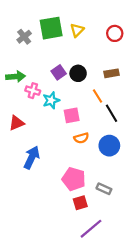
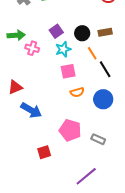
black circle: (78, 73) -> (82, 33), moved
cyan star: (51, 100) -> (63, 49), moved
red triangle: (17, 123) -> (15, 87), moved
blue arrow: (32, 157) -> (31, 110), turned 95
red square: (80, 203) -> (44, 152), moved

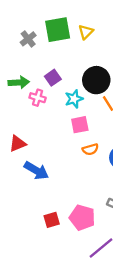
purple square: (56, 31) -> (53, 78), moved
black circle: (82, 33) -> (96, 80), size x1.5
pink pentagon: (70, 130) -> (82, 217), moved

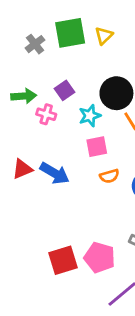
blue arrow: (36, 171) -> (55, 173), moved
red square: (52, 220) -> (63, 260), size x1.5

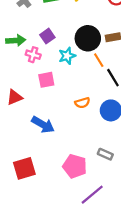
pink square: (97, 147) -> (46, 80), moved
blue arrow: (55, 173) -> (43, 125), moved
red square: (63, 260) -> (24, 168), moved

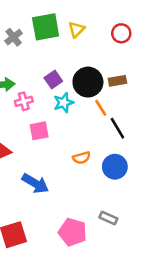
purple square: (47, 36) -> (53, 79), moved
pink cross: (33, 55) -> (24, 101), turned -32

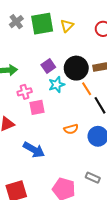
gray cross: (14, 37) -> (16, 22), moved
pink cross: (24, 101) -> (25, 92), moved

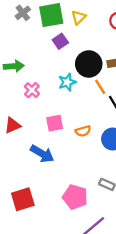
purple square: (48, 66) -> (60, 41), moved
pink cross: (25, 92) -> (32, 90), turned -32
pink square: (37, 107) -> (55, 123), moved

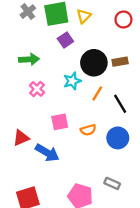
green arrow: (14, 66) -> (29, 59), moved
orange line: (100, 87) -> (97, 94), moved, turned 63
red triangle: (13, 125) -> (21, 138), moved

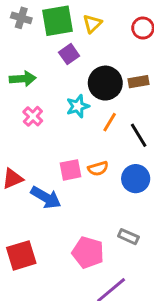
gray cross: (28, 12) -> (21, 18), turned -35
pink square: (60, 122) -> (71, 170), moved

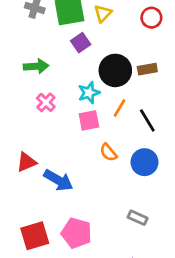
orange semicircle: (98, 169) -> (108, 152), turned 66
pink square: (71, 170) -> (89, 120), moved
pink pentagon: (88, 253) -> (76, 233), moved

